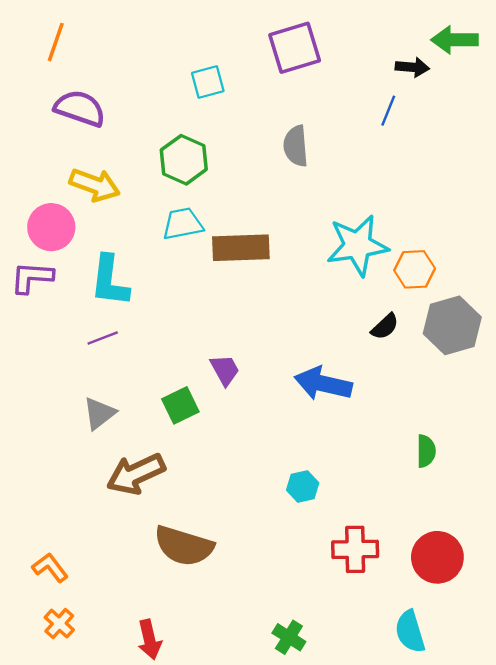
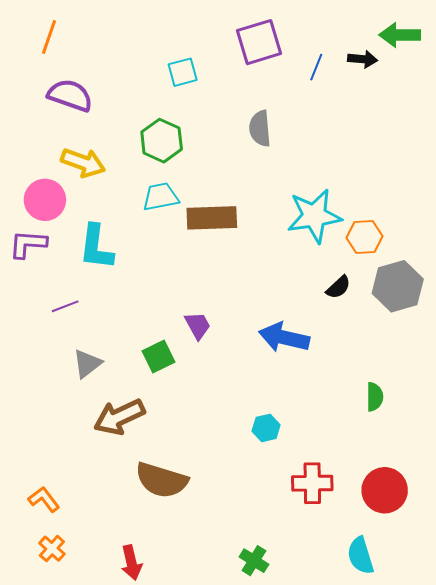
blue line: (388, 111) -> (316, 67), moved
purple line: (103, 338) -> (65, 306), moved

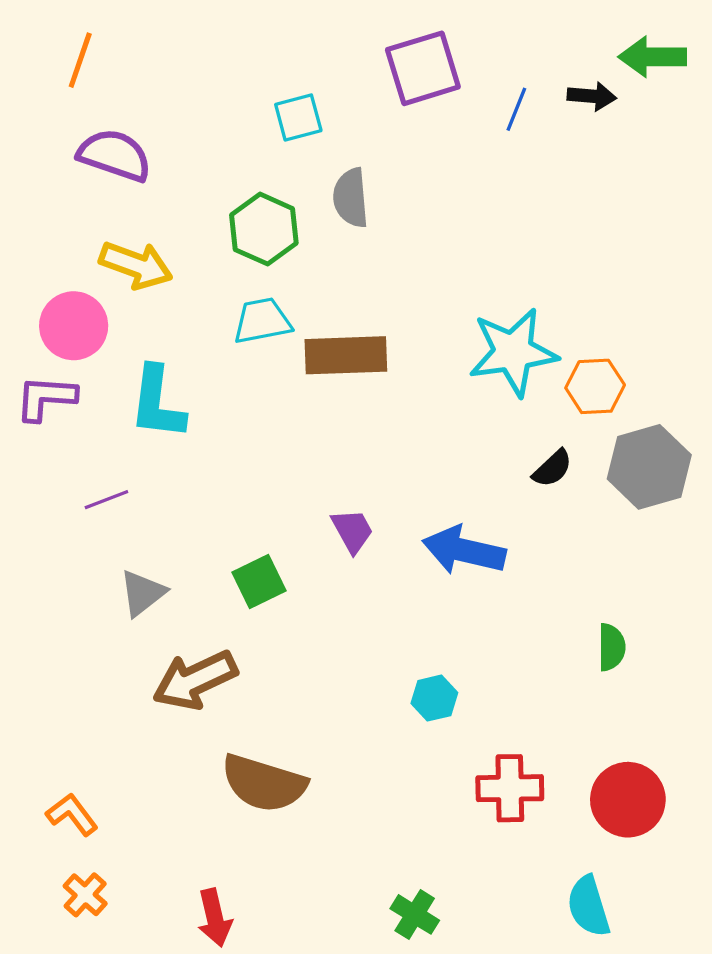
gray semicircle: (260, 128) -> (351, 198), moved
purple trapezoid: (198, 325) -> (352, 531), moved

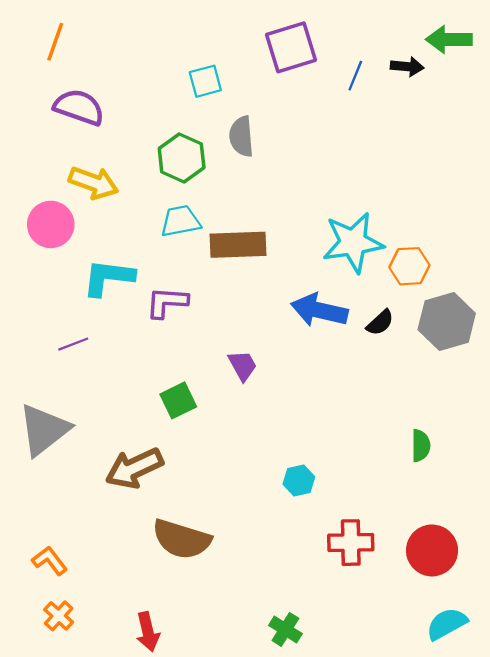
purple L-shape: (46, 398) -> (167, 302), moved
cyan L-shape: (157, 403) -> (108, 277), turned 90
blue arrow: (464, 550) -> (319, 310), moved
gray triangle: (142, 593) -> (44, 430), moved, size x1.6
cyan semicircle: (589, 906) -> (447, 624), moved, turned 78

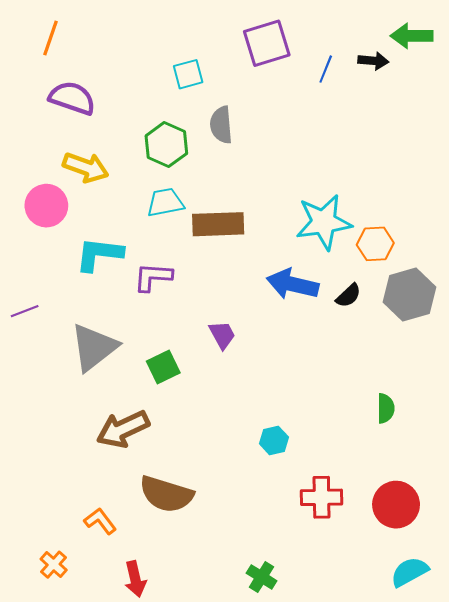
purple line: (73, 344) -> (25, 311), moved
gray triangle: (44, 430) -> (94, 347), moved
orange L-shape: (50, 561) -> (100, 521), moved

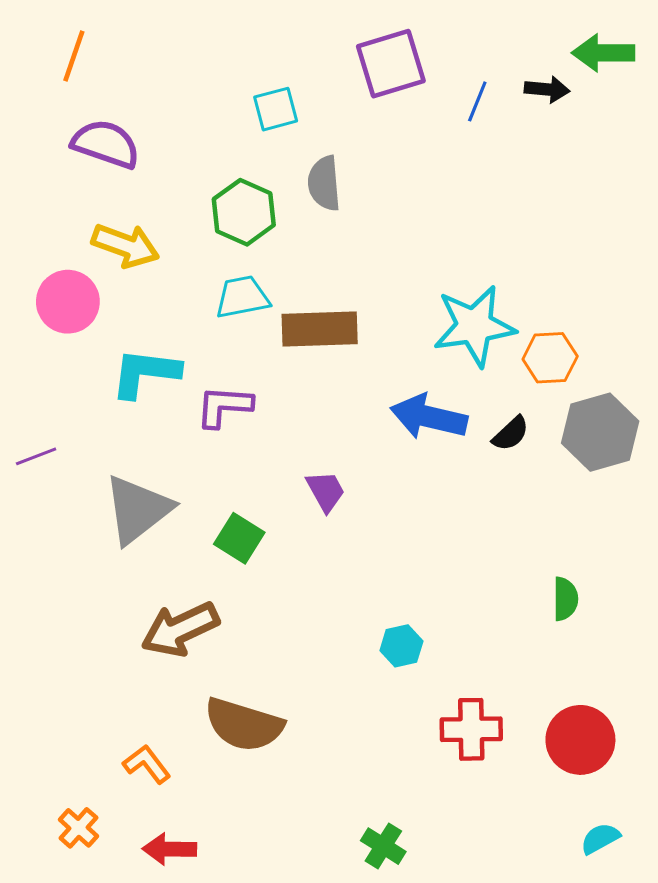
green square: (163, 367) -> (239, 538), turned -32
cyan semicircle: (409, 572) -> (600, 838), size x0.7
red arrow: (135, 579) -> (169, 849), moved, turned 104

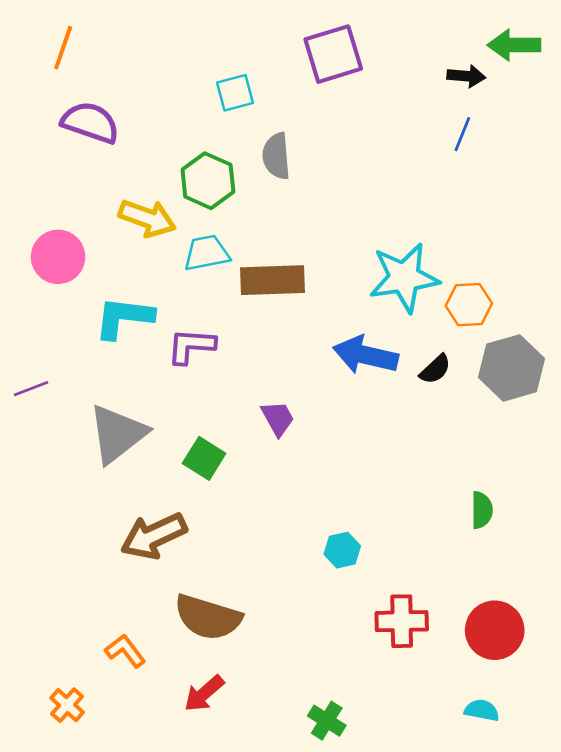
blue line: (477, 101) -> (462, 134), moved
yellow arrow: (125, 246) -> (147, 218), moved
cyan semicircle: (600, 838) -> (482, 710), moved, turned 40
red arrow: (169, 849) -> (204, 693), moved, turned -42

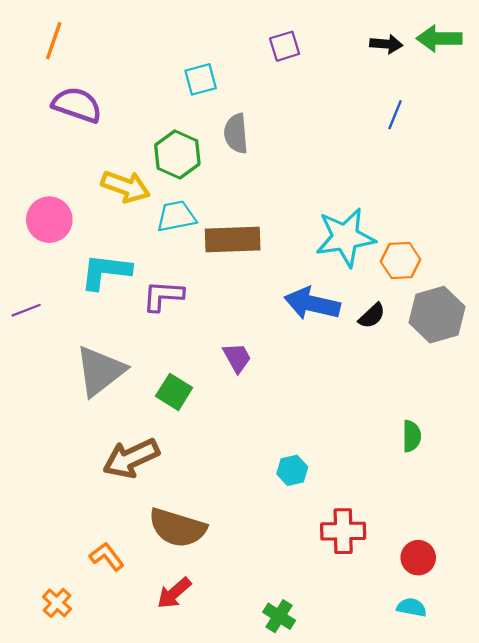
purple square: (333, 54) -> (285, 46), size x0.6
black arrow: (466, 76) -> (386, 44), moved
purple line: (31, 389) -> (26, 310), moved
red circle: (495, 630) -> (418, 558), moved, size x0.7

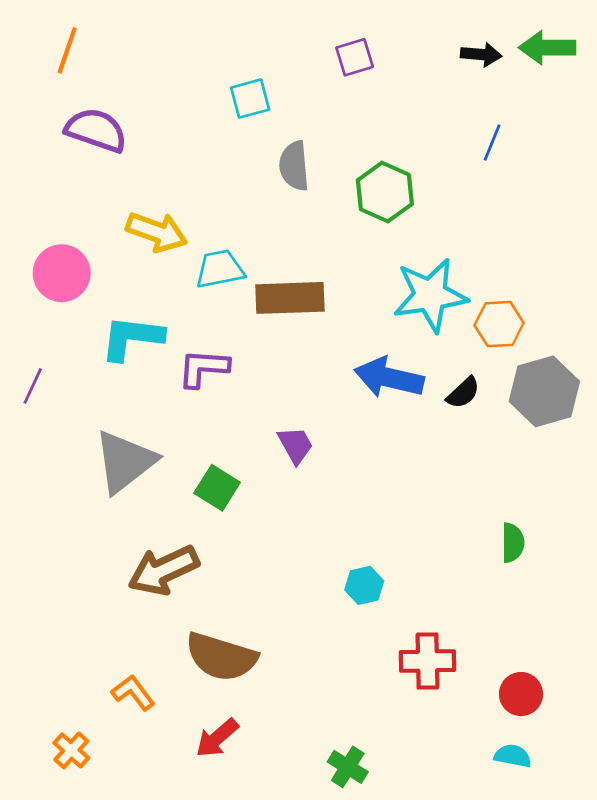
green hexagon: (177, 154) -> (385, 192), moved
purple line: (26, 310) -> (33, 386), turned -44

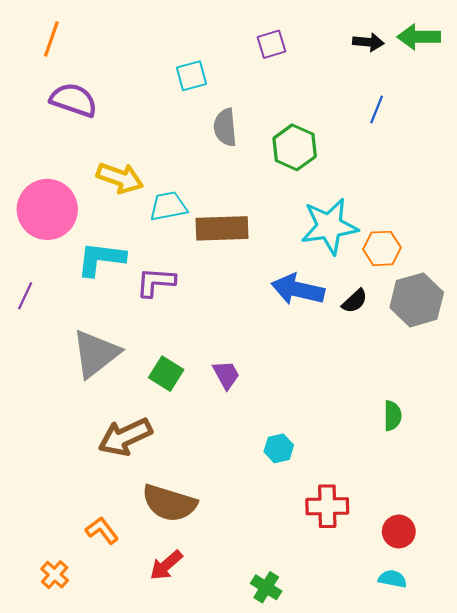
pink circle: (62, 273) -> (47, 209), size x1.4
purple trapezoid: (295, 445) -> (226, 375), moved

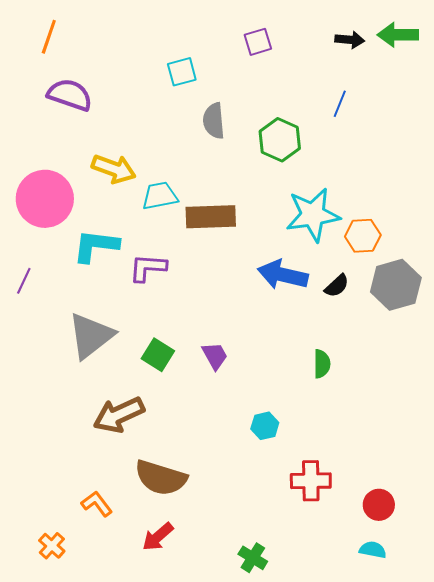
blue line: (377, 109) -> (340, 104), moved
green semicircle: (392, 416) -> (322, 364), moved

